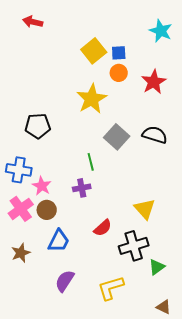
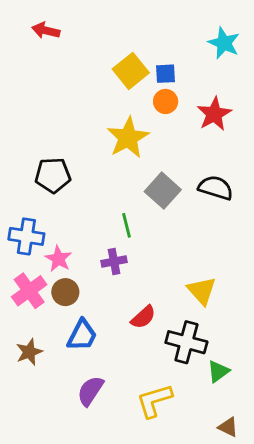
black cross: (134, 246) -> (186, 342), turned 32

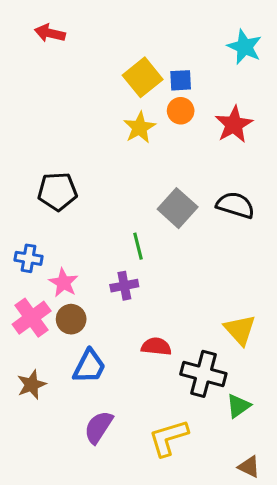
yellow star: (128, 138) -> (140, 127), moved, size x0.7
blue cross: (26, 236) -> (29, 258), size x0.7
yellow triangle: (202, 291) -> (240, 330), moved
red semicircle: (143, 317) -> (156, 347), turned -132

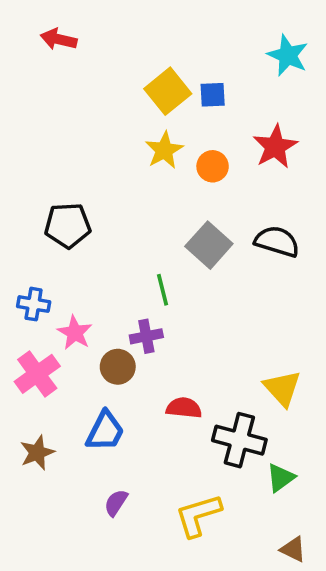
orange circle: (181, 111) -> (213, 166), moved
brown circle: (71, 319) -> (118, 367), moved
purple semicircle: (98, 427) -> (116, 503), size x0.7

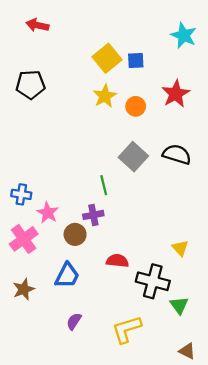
black pentagon: (68, 225) -> (30, 85), moved
yellow triangle: (282, 388) -> (180, 248), size x0.7
green triangle: (281, 478) -> (179, 305), turned -30

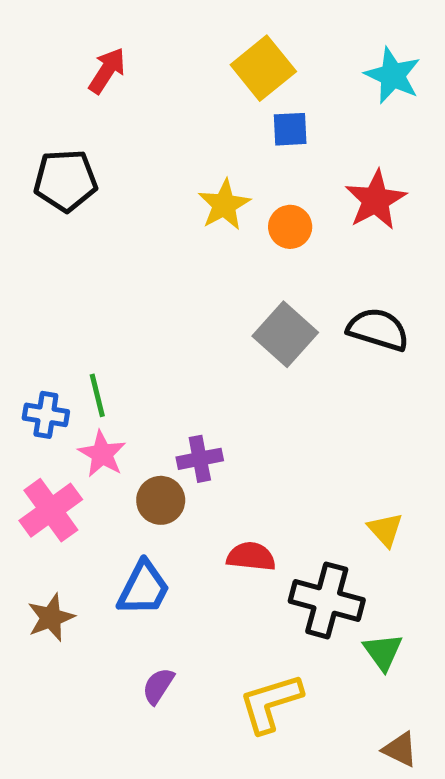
red arrow: (37, 25) -> (107, 71), moved, turned 110
yellow square: (107, 58) -> (263, 68), moved
green line: (104, 185) -> (97, 395), moved

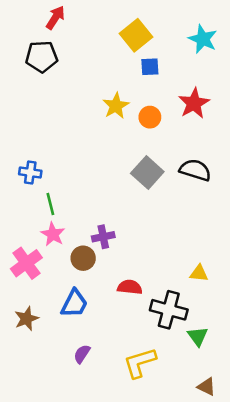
red arrow: (107, 71) -> (55, 18), moved
black pentagon: (65, 180) -> (42, 57), moved
blue cross: (46, 415) -> (30, 173), moved
yellow triangle: (385, 530) -> (199, 273), turned -42

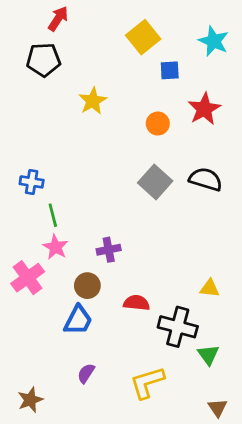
blue square: (150, 67) -> (170, 70), moved
yellow star: (116, 106) -> (93, 101), moved
brown circle: (83, 258) -> (87, 286), moved
brown star: (26, 319) -> (30, 400), moved
brown triangle: (207, 387) -> (218, 408), turned 30

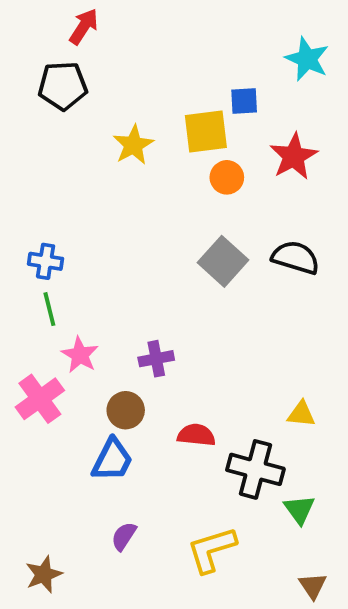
yellow square: (143, 37) -> (206, 132), moved, turned 32
green line: (53, 215) -> (49, 309), moved

